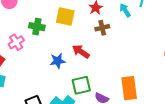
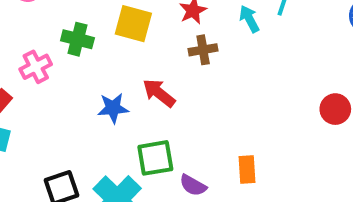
orange rectangle: (129, 88) -> (247, 169), size x0.6

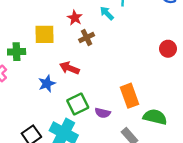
orange rectangle: (247, 169) -> (130, 96), size x1.5

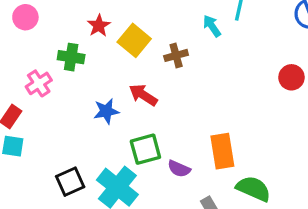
red star: (75, 18) -> (99, 26), moved
yellow square: (44, 34) -> (134, 40), moved, turned 30
red circle: (168, 49) -> (291, 77), moved

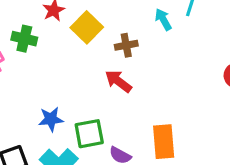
red arrow: (143, 95) -> (118, 81), moved
blue star: (106, 111) -> (51, 119), moved

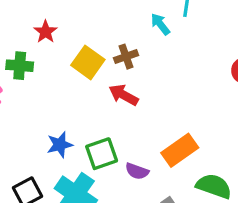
yellow square: (87, 27) -> (88, 62), moved
orange rectangle: (164, 142) -> (180, 150), turned 68

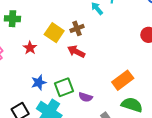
red star: (46, 32) -> (30, 48), moved
green cross: (20, 66) -> (12, 19), moved
orange rectangle: (180, 150) -> (123, 80), moved

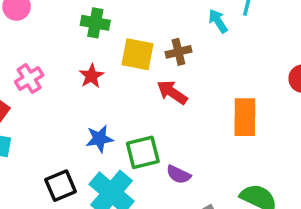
green cross: (12, 19) -> (95, 23), moved
yellow square: (54, 33) -> (137, 54), turned -30
orange rectangle: (123, 80) -> (245, 117), moved, turned -60

